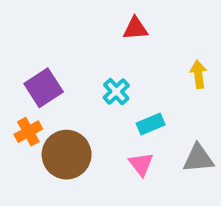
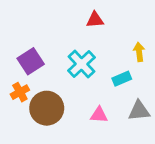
cyan cross: (116, 92) -> (82, 64), size x1.5
cyan rectangle: (151, 124) -> (122, 79), moved
pink triangle: (141, 164) -> (99, 115), turned -48

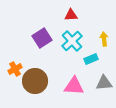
purple square: (31, 61) -> (42, 38), moved
cyan cross: (82, 64) -> (72, 41), moved
pink triangle: (99, 115) -> (74, 86), size x1.5

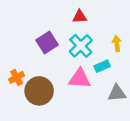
pink triangle: (74, 86) -> (80, 79), moved

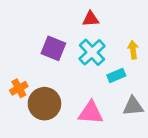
purple square: (47, 42) -> (53, 48), turned -35
pink triangle: (80, 79) -> (91, 113), moved

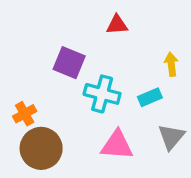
cyan cross: (92, 52) -> (102, 94), moved, turned -32
brown circle: (44, 104) -> (41, 148), moved
gray triangle: (133, 106) -> (171, 137), turned -45

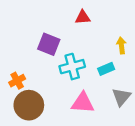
cyan cross: (102, 94) -> (72, 67), turned -30

